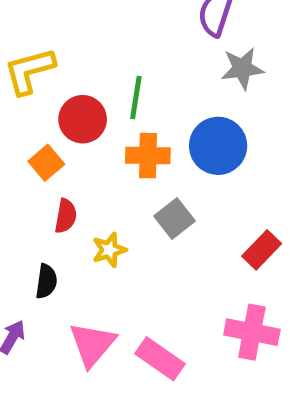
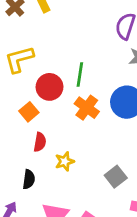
orange cross: (148, 156) -> (87, 108), turned 35
gray square: (175, 218) -> (116, 177), moved

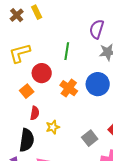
green line: (80, 75) -> (67, 51), moved
black semicircle: (29, 179) -> (27, 140), size x1.6

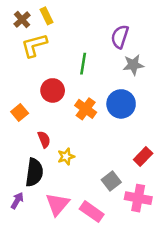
yellow L-shape: (20, 53) -> (34, 45), moved
orange square: (27, 91) -> (20, 113), moved
red semicircle: (35, 113) -> (44, 139), turned -32
gray square: (90, 138) -> (111, 181), moved

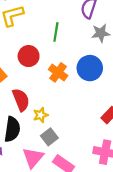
red semicircle: (44, 139) -> (21, 100), size x1.5
gray square: (111, 181) -> (49, 137), moved

